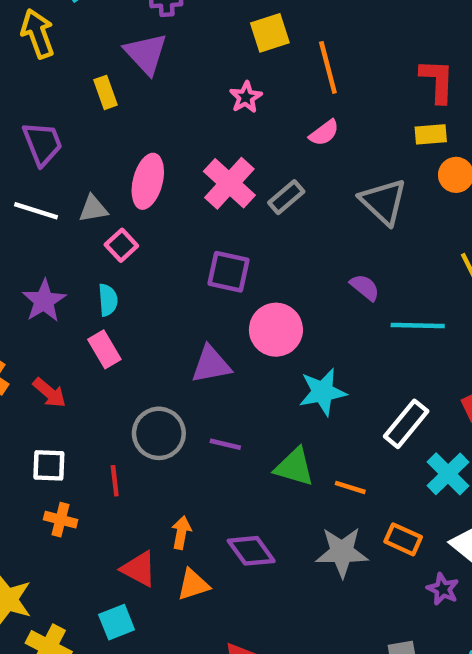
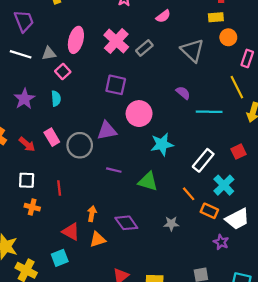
pink rectangle: (104, 349) -> (52, 137), moved
gray circle: (159, 433) -> (80, 145), moved
orange line: (350, 487) -> (189, 194), moved, turned 32
orange rectangle: (403, 539) -> (209, 211), moved
gray star: (342, 552) -> (171, 224), size x0.6

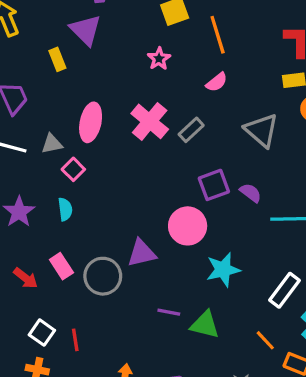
purple square: (116, 85) -> (214, 185), moved, turned -30
purple line: (114, 170) -> (169, 312), moved
white square: (27, 180) -> (42, 333), moved, turned 35

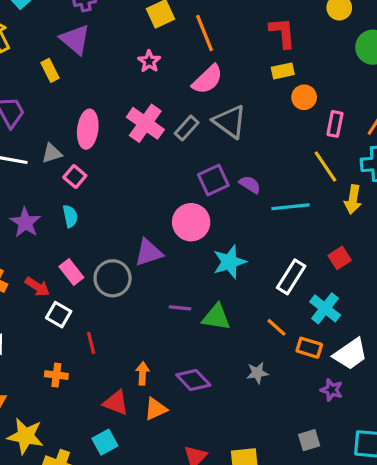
pink semicircle: (217, 82) -> (208, 79), size x1.5
gray triangle: (262, 130) -> (230, 122), moved
white square: (42, 333) -> (59, 315), moved

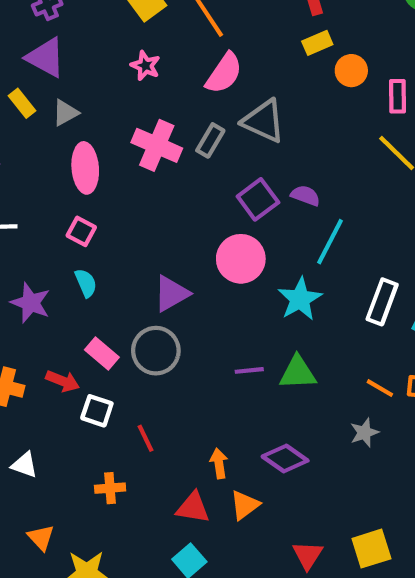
gray triangle: (52, 153) -> (65, 113), moved
cyan line: (290, 207) -> (330, 242), moved, turned -45
purple triangle: (149, 253) -> (171, 294), moved
orange line: (277, 327) -> (380, 388), moved

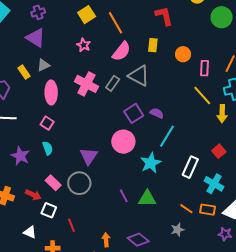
yellow rectangle: (317, 43) -> (153, 45), moved, turned -64
yellow rectangle: (22, 103) -> (24, 72), moved
purple triangle: (171, 294) -> (89, 156), turned -30
purple line: (249, 370) -> (124, 196), turned 64
white triangle: (24, 465) -> (30, 232), moved

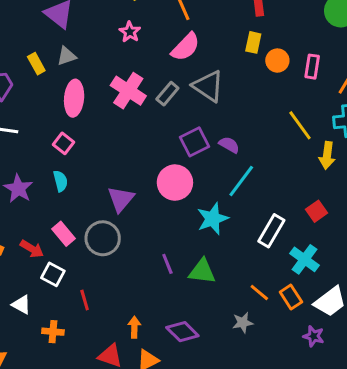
yellow rectangle: (153, 45) -> (253, 42), moved
pink rectangle: (204, 68) -> (312, 67), moved
orange rectangle: (208, 210) -> (291, 297), turned 42

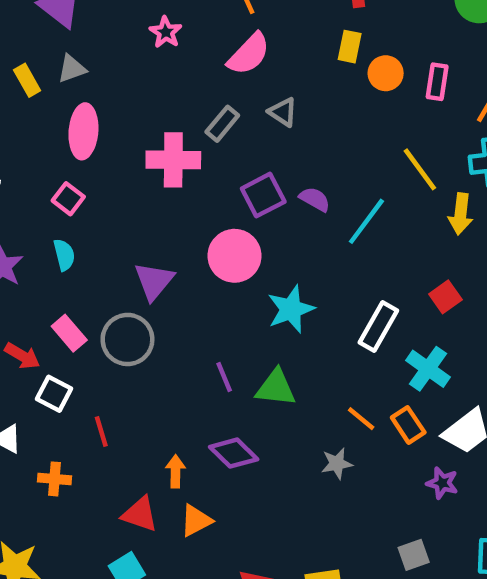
gray triangle: (208, 86) -> (283, 112), size x0.6
pink cross: (128, 91) -> (173, 160), moved, turned -32
cyan line: (241, 181) -> (366, 221), moved
purple diamond: (182, 332) -> (234, 453), moved

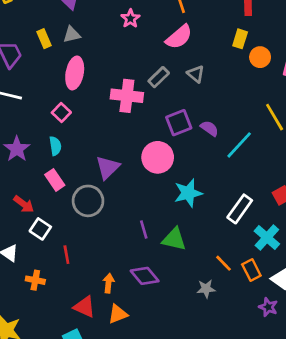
pink rectangle: (69, 333) -> (55, 180), moved

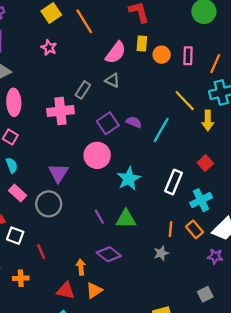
pink semicircle: (179, 37) -> (116, 53), moved
cyan cross: (267, 237) -> (201, 200), turned 35
orange line: (223, 263) -> (171, 229), turned 63

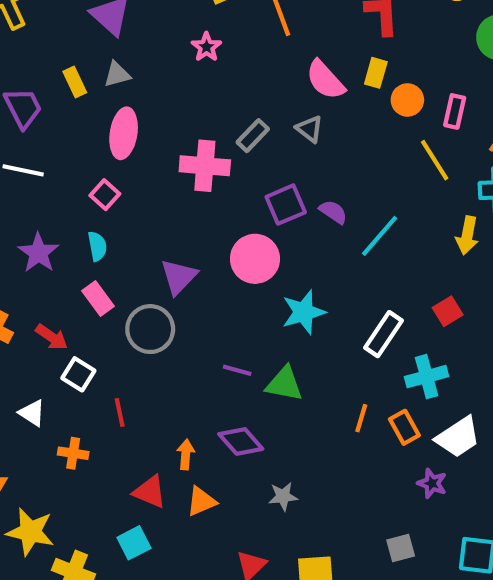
pink semicircle: (116, 53) -> (325, 80), turned 90
yellow line: (185, 101) -> (435, 160), moved
purple line: (99, 217) -> (237, 370), turned -56
gray star: (161, 253) -> (283, 496), moved

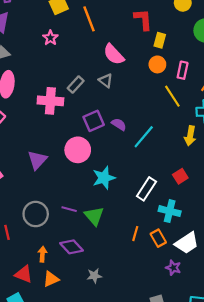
yellow rectangle: (376, 73) -> (160, 40), moved
gray circle: (150, 329) -> (36, 214), moved
cyan cross: (427, 377) -> (170, 211), turned 30
green triangle: (284, 384) -> (94, 216), turned 40

